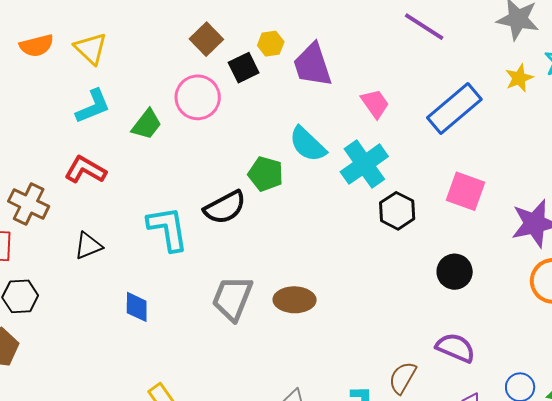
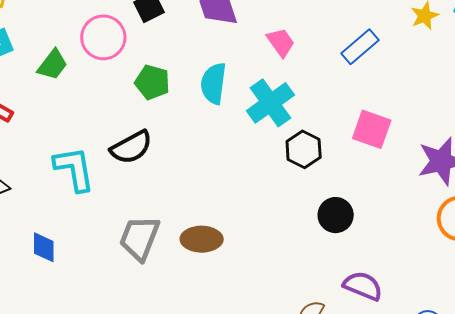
blue rectangle: (454, 109) -> (360, 47), size x0.7
cyan semicircle: (308, 144) -> (213, 83), turned 54
green pentagon: (266, 174) -> (152, 82), moved
black circle: (455, 272) -> (336, 215), moved

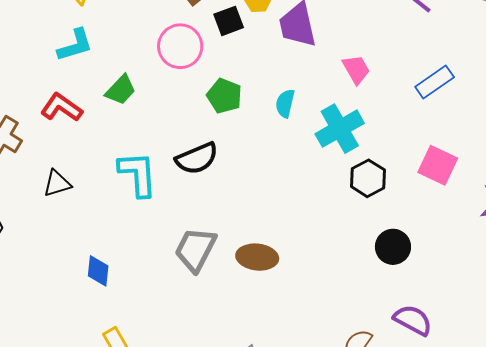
green trapezoid: (52, 65) -> (121, 90), moved
cyan semicircle: (213, 83) -> (285, 103), size x0.7
blue diamond: (44, 247) -> (98, 271), moved

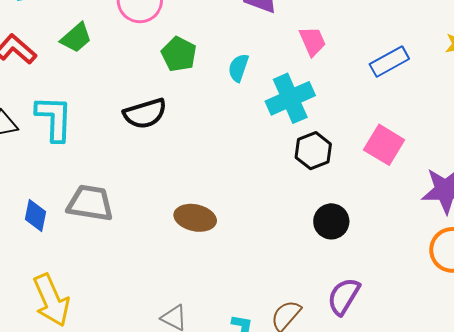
cyan L-shape: (138, 174) -> (54, 118), moved
gray trapezoid: (196, 249) -> (90, 203), moved, turned 66
purple semicircle: (413, 320) -> (344, 296), turned -93

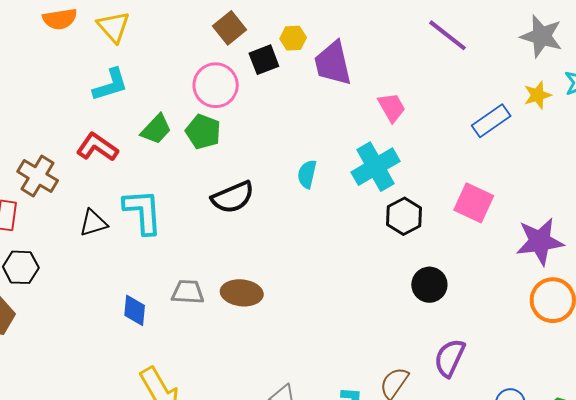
green pentagon: (179, 54) -> (203, 132), moved
blue rectangle: (389, 62) -> (491, 121), moved
cyan semicircle: (238, 68) -> (307, 174), moved
gray trapezoid: (90, 203) -> (188, 292), size x0.7
brown ellipse: (195, 218) -> (242, 293), moved

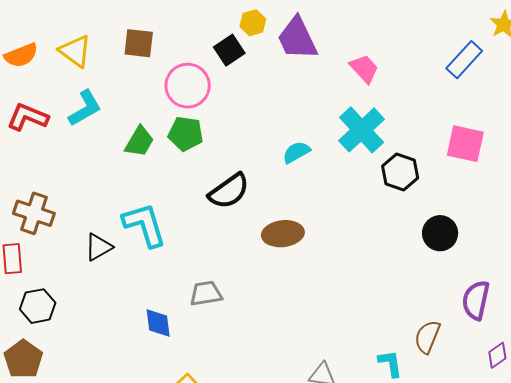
brown square: (230, 28) -> (139, 43), moved, turned -32
red L-shape: (97, 147) -> (28, 117), moved
cyan semicircle: (307, 174) -> (296, 152), turned 60
brown ellipse: (242, 293) -> (283, 234), moved

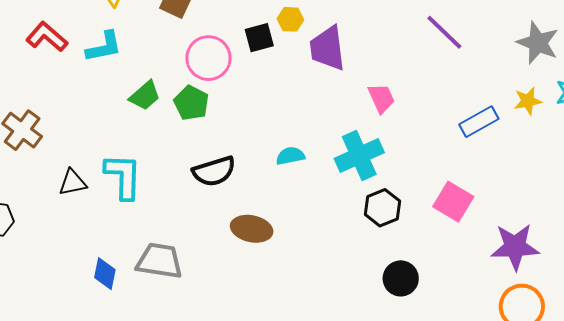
gray trapezoid: (206, 294) -> (160, 261), size x1.4

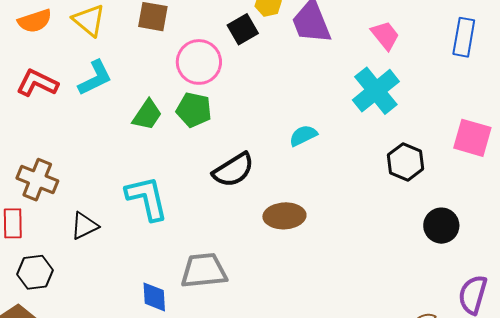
pink trapezoid: (381, 98) -> (385, 35), moved
blue rectangle: (479, 122) -> (464, 37), moved, turned -36
cyan cross: (359, 156) -> (376, 91), moved
black triangle: (73, 183) -> (84, 226), moved

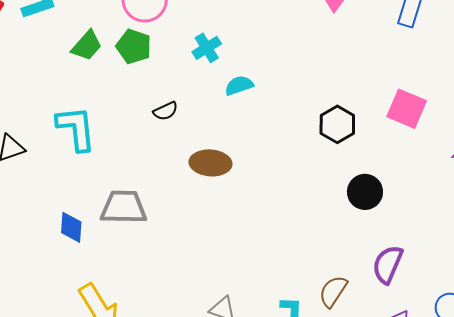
cyan cross: (376, 91) -> (207, 48), moved, size x0.6
black semicircle: (233, 170) -> (166, 111), size x0.6

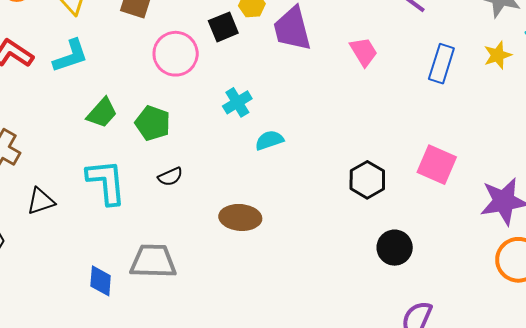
green trapezoid: (87, 46) -> (102, 113), moved
green pentagon: (134, 46) -> (153, 123), moved
black semicircle: (166, 111) -> (170, 177), moved

